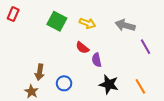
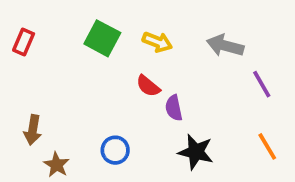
red rectangle: (13, 14) -> (24, 42), moved
brown arrow: (40, 72) -> (33, 130), moved
orange line: (140, 86) -> (267, 146), moved

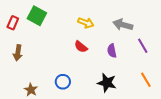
green square: (102, 38) -> (37, 16), moved
purple semicircle: (174, 108) -> (112, 51), moved
brown arrow: (33, 130) -> (18, 53), moved

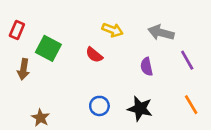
green square: (37, 16) -> (48, 48), moved
red semicircle: (81, 47) -> (94, 55), moved
blue circle: (63, 82) -> (99, 106), moved

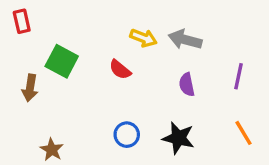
red rectangle: (17, 30) -> (22, 21), moved, turned -36
gray arrow: (161, 33) -> (185, 40), moved
purple line: (187, 60) -> (238, 76), turned 42

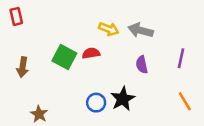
green square: (62, 61) -> (64, 57), moved
red semicircle: (120, 70) -> (91, 53), turned 132
black star: (178, 138) -> (123, 99), moved, turned 30

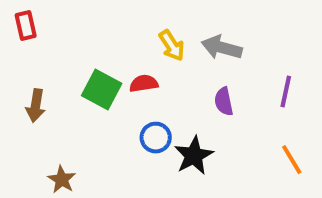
yellow arrow: (109, 29) -> (172, 45), turned 36
blue circle: (96, 103) -> (156, 138), moved

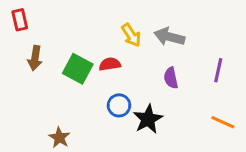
brown arrow: (36, 106) -> (35, 58), moved
orange line: (292, 160) -> (223, 122), turned -35
brown star: (62, 180) -> (59, 137), moved

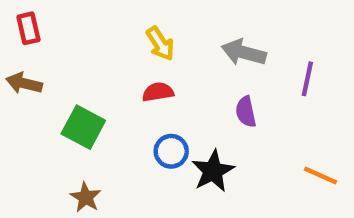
yellow arrow: (131, 35) -> (160, 44), moved
brown arrow: (35, 58) -> (24, 83), moved, turned 95
green square: (78, 69) -> (83, 127), moved
purple line: (218, 70) -> (307, 79), moved

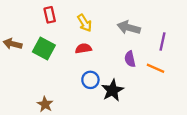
red rectangle: (28, 28) -> (50, 15), moved
green square: (83, 127) -> (44, 48), moved
orange line: (321, 175) -> (156, 68), moved

